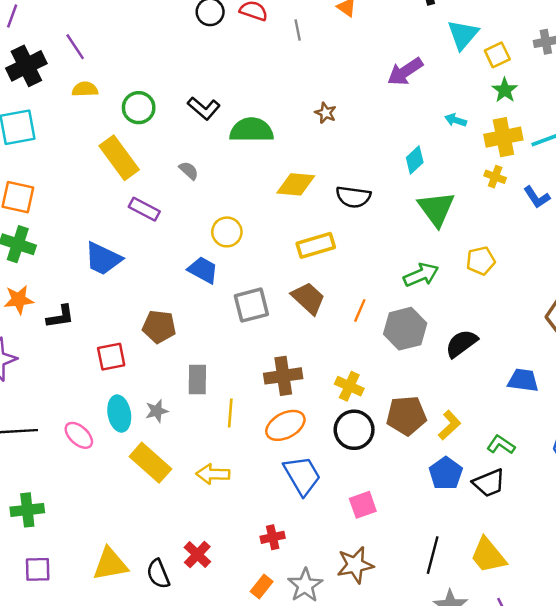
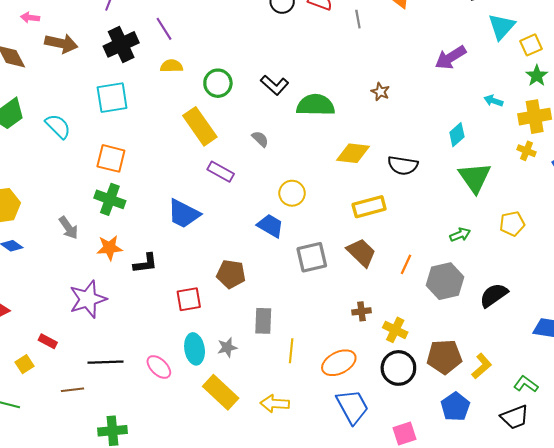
green arrow: (421, 275) -> (460, 235), size x0.7
brown cross: (283, 376) -> (361, 311), moved, size x0.6
blue pentagon: (446, 473) -> (455, 407), moved

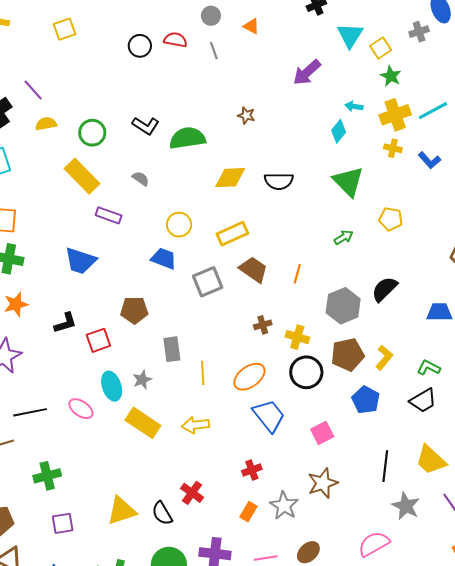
cyan diamond: (457, 135) -> (339, 131), moved
yellow rectangle: (369, 207) -> (232, 234), moved
yellow pentagon: (512, 224) -> (391, 219), turned 30
black L-shape: (145, 263) -> (65, 323), moved
gray hexagon: (445, 281) -> (343, 306), moved

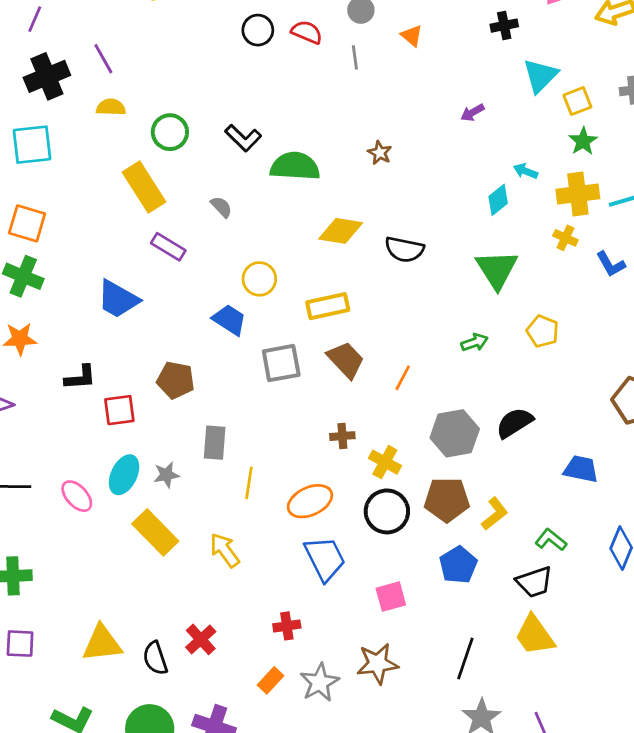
purple arrow: (307, 72) -> (472, 113), size x0.6
cyan ellipse: (112, 386) -> (124, 475), turned 32
yellow arrow: (195, 425) -> (225, 550), turned 48
yellow trapezoid: (431, 460) -> (535, 635), moved

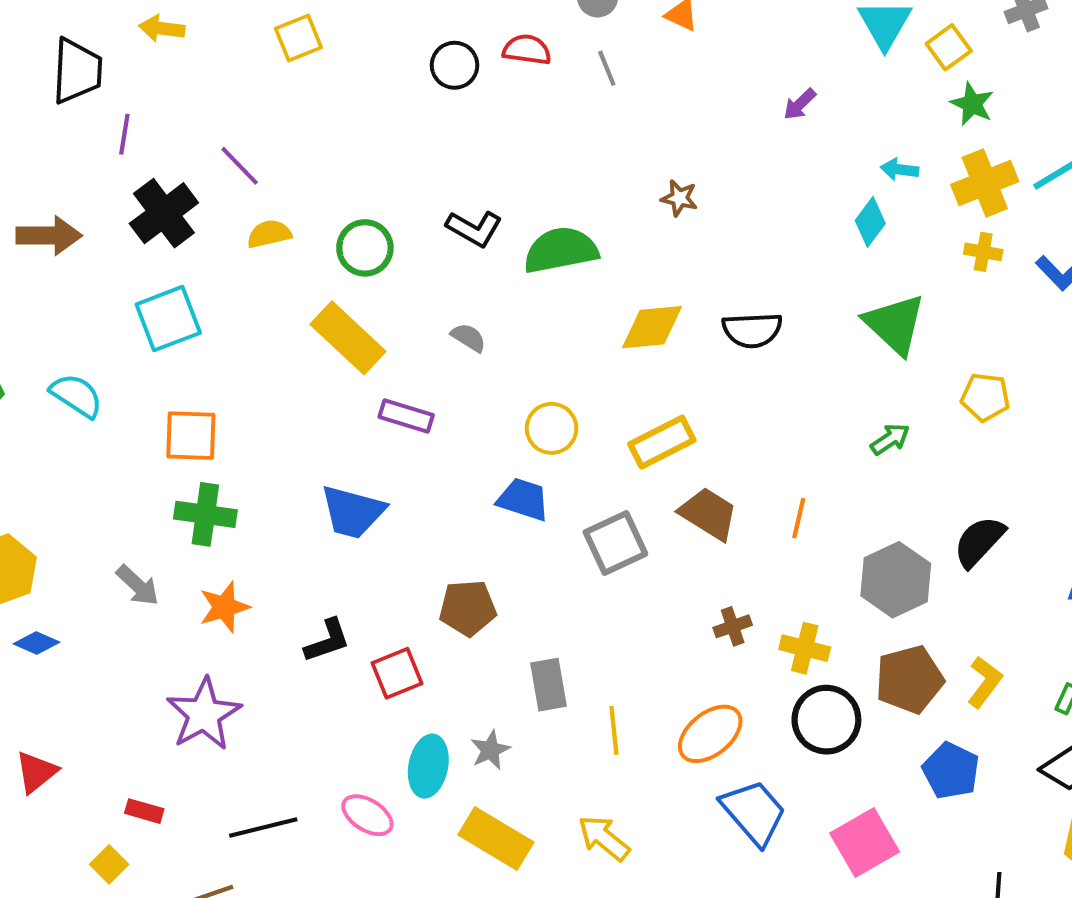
pink square: (391, 597) -> (865, 843), size x1.4

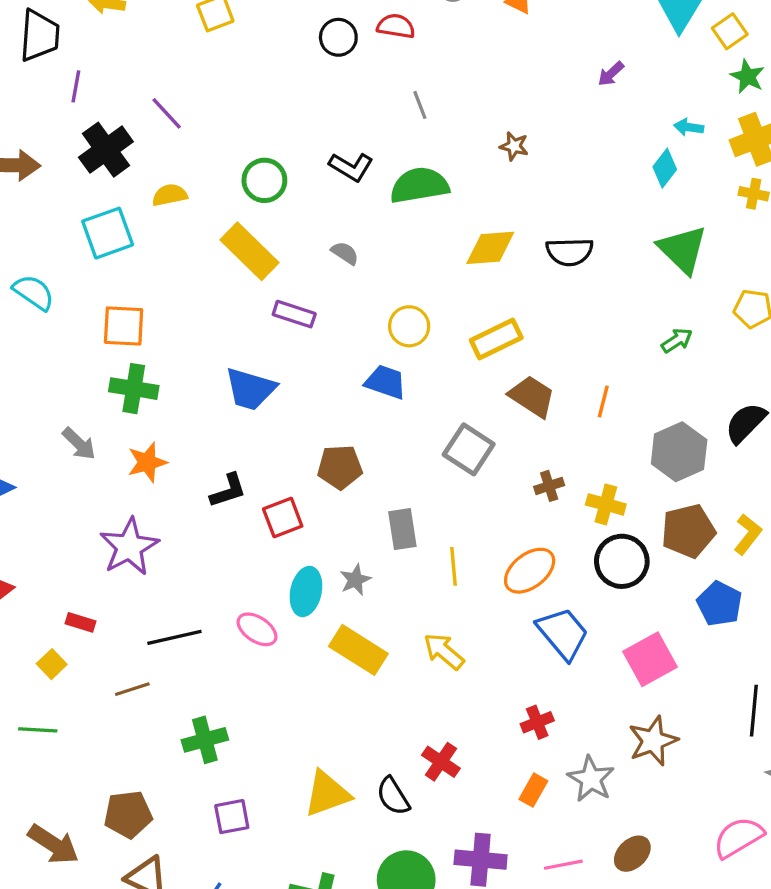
gray line: (607, 68) -> (420, 105), moved
yellow semicircle: (269, 234) -> (170, 195), moved
gray square: (615, 543) -> (469, 449), moved, turned -33

